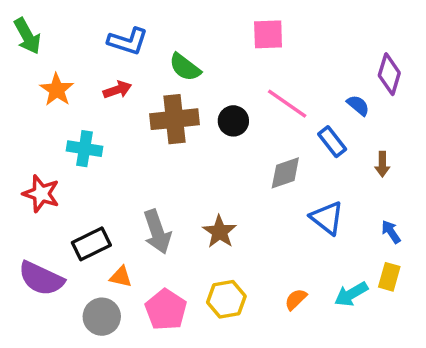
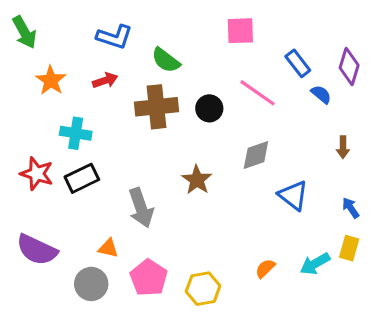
blue rectangle: (332, 142) -> (298, 63), moved
brown star: (220, 232) -> (197, 180), moved
black rectangle: (91, 244) -> (82, 178), moved
yellow hexagon: (226, 299) -> (203, 289), moved

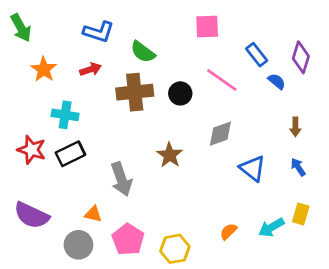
blue arrow: (351, 208) -> (298, 167), moved

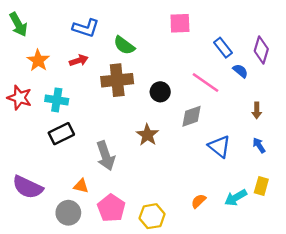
pink line: (222, 80) -> (206, 83), moved
black circle: (180, 93) -> (160, 92), moved
red star: (32, 150) -> (20, 98), moved

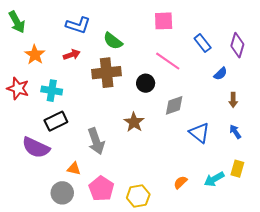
blue semicircle: (240, 71) -> (220, 74), moved, turned 96
pink line: (206, 83) -> (168, 61), moved
purple semicircle: (28, 187) -> (36, 148), moved

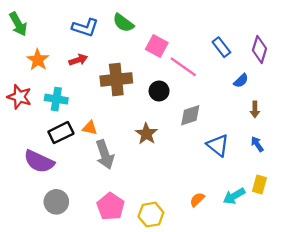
pink square: (164, 21) -> (157, 46), moved, turned 30
green semicircle: (113, 41) -> (123, 23), moved
orange triangle: (74, 169) -> (90, 128), moved
gray circle: (62, 193) -> (56, 202), moved

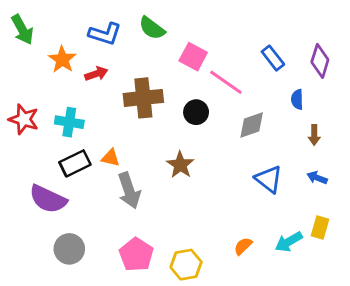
orange star: (38, 60) -> (62, 59), moved
blue semicircle: (241, 81) -> (297, 99), turned 133
gray diamond: (190, 115) -> (252, 125), moved
blue arrow: (257, 144) -> (317, 178), turned -35

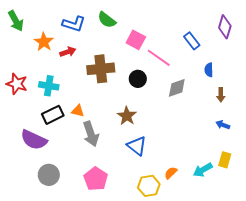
purple diamond: (320, 61) -> (225, 27), moved
blue triangle: (269, 179) -> (137, 146), moved
yellow hexagon: (186, 265) -> (149, 186), moved

